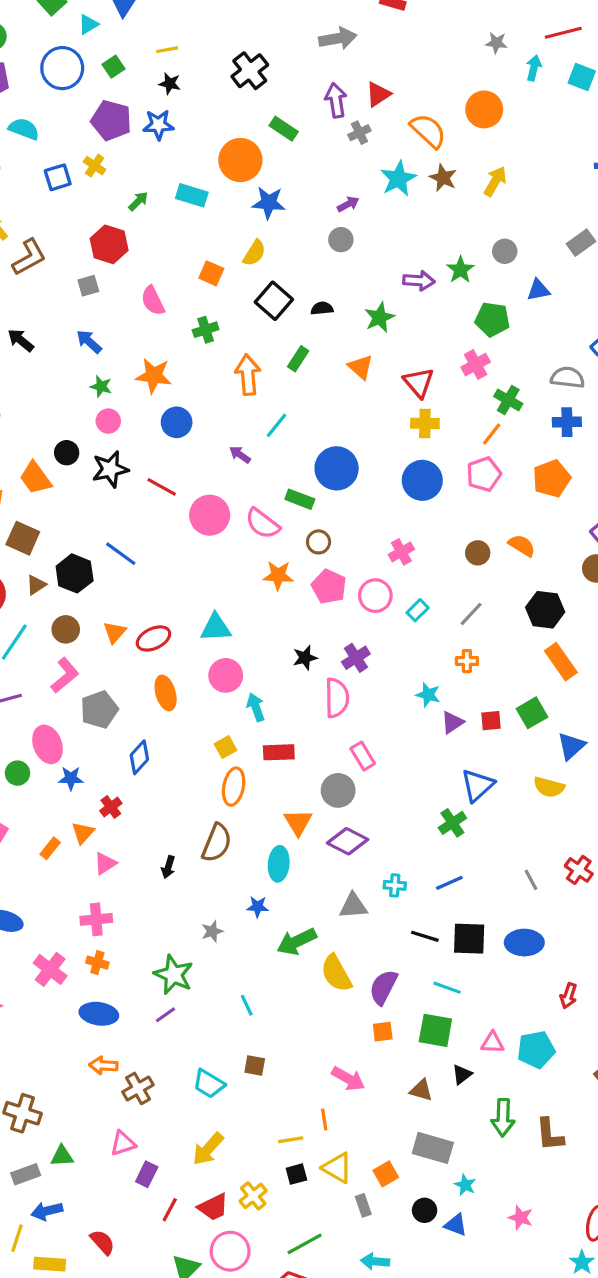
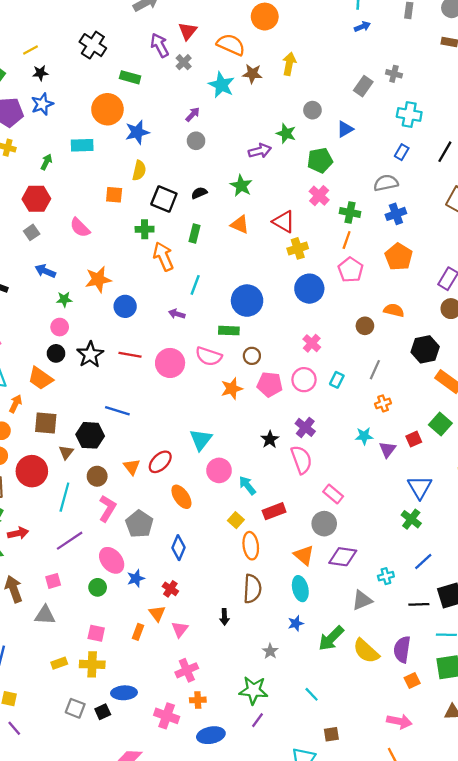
green cross: (206, 330) -> (145, 229), moved, turned 36
pink circle: (108, 421) -> (60, 327), moved
cyan triangle: (216, 628) -> (201, 440), turned -30

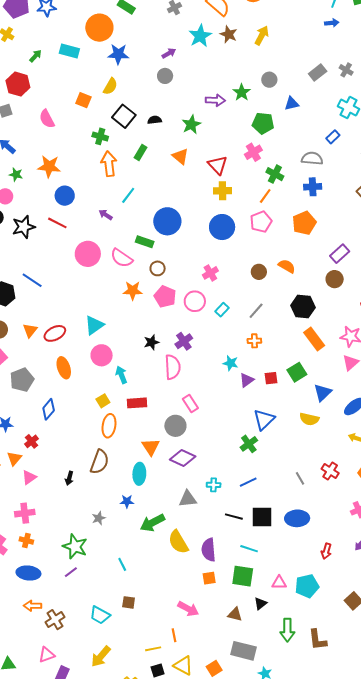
red line: (130, 355) -> (57, 223), moved
purple semicircle: (402, 649) -> (209, 550), turned -30

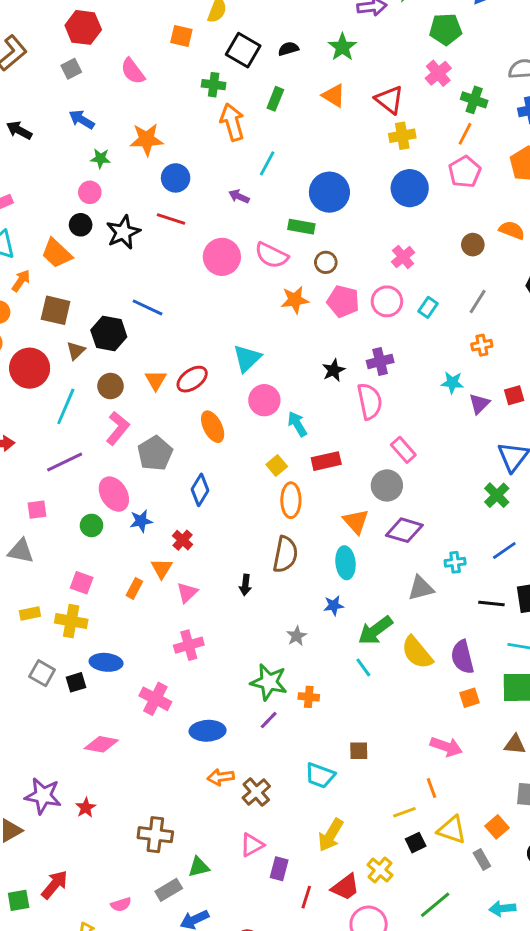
purple cross: (184, 341) -> (380, 361), turned 30
orange cross: (26, 541) -> (309, 697), moved
cyan line: (122, 564) -> (363, 667), moved

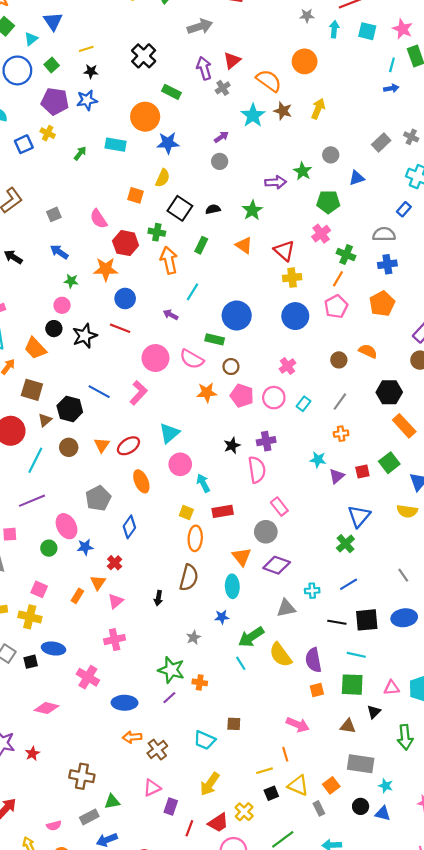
red hexagon: (83, 27) -> (126, 243), moved
pink L-shape: (118, 428) -> (138, 393), moved
yellow square: (277, 466) -> (186, 512), turned -32

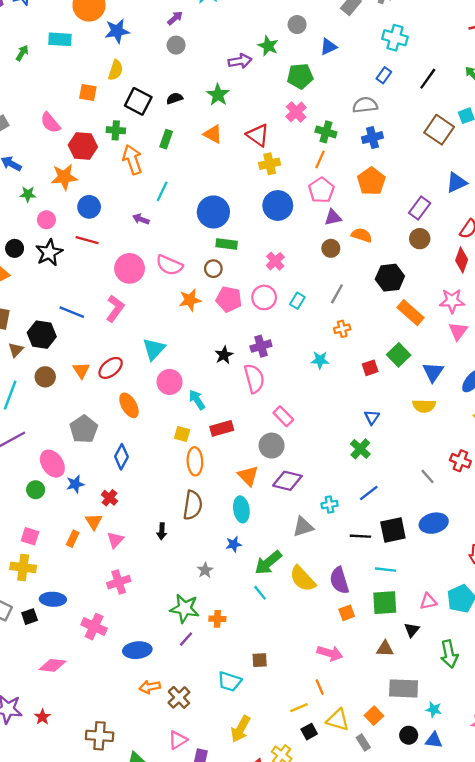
pink circle: (62, 305) -> (46, 220), moved
green rectangle: (215, 339) -> (227, 244), moved
purple triangle: (337, 476) -> (333, 217), moved, turned 35
blue triangle: (359, 516) -> (372, 417), size x0.6

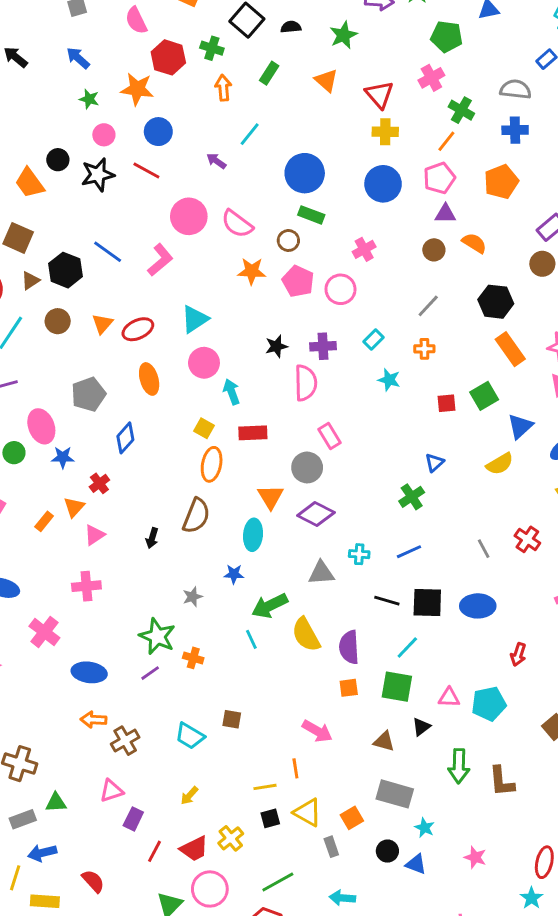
orange arrow: (132, 160) -> (223, 88), size x0.7
cyan rectangle: (297, 301) -> (373, 340), moved
yellow semicircle: (424, 406) -> (500, 464), turned -45
cyan line: (386, 570) -> (407, 647), turned -66
yellow arrow: (241, 729) -> (189, 796), size x0.6

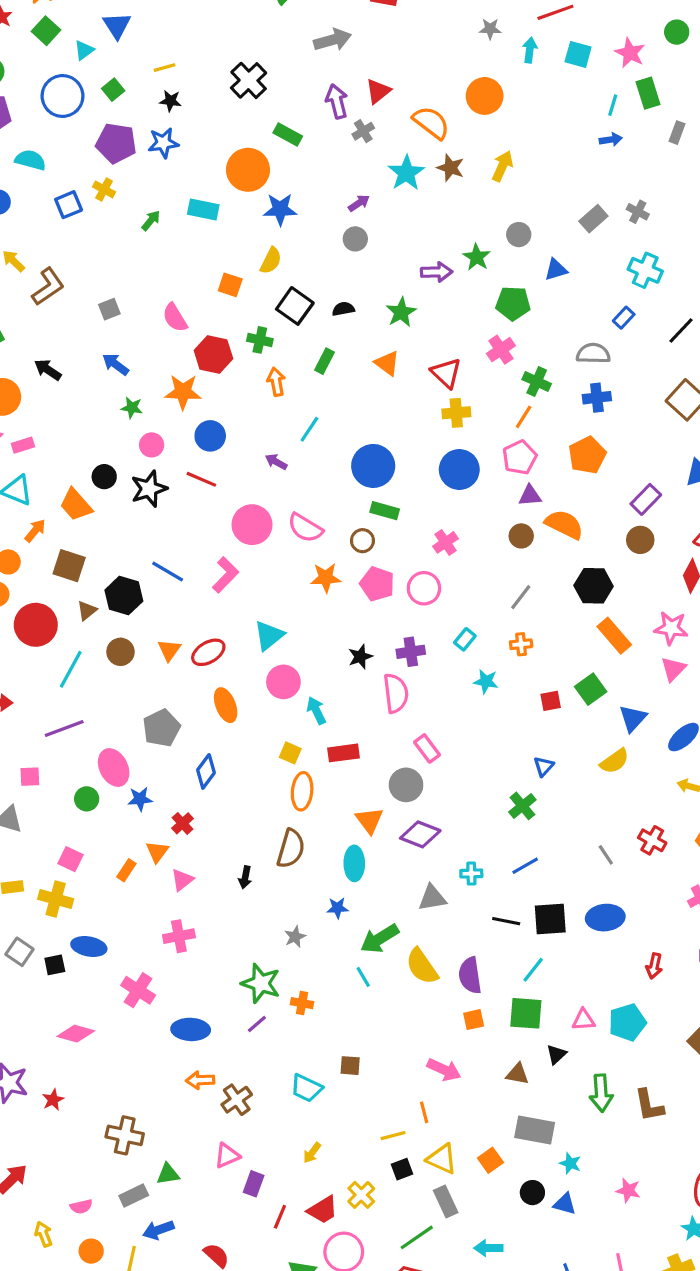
orange semicircle: (474, 243) -> (564, 524), size x1.4
gray rectangle: (331, 847) -> (446, 1201), moved, size x1.4

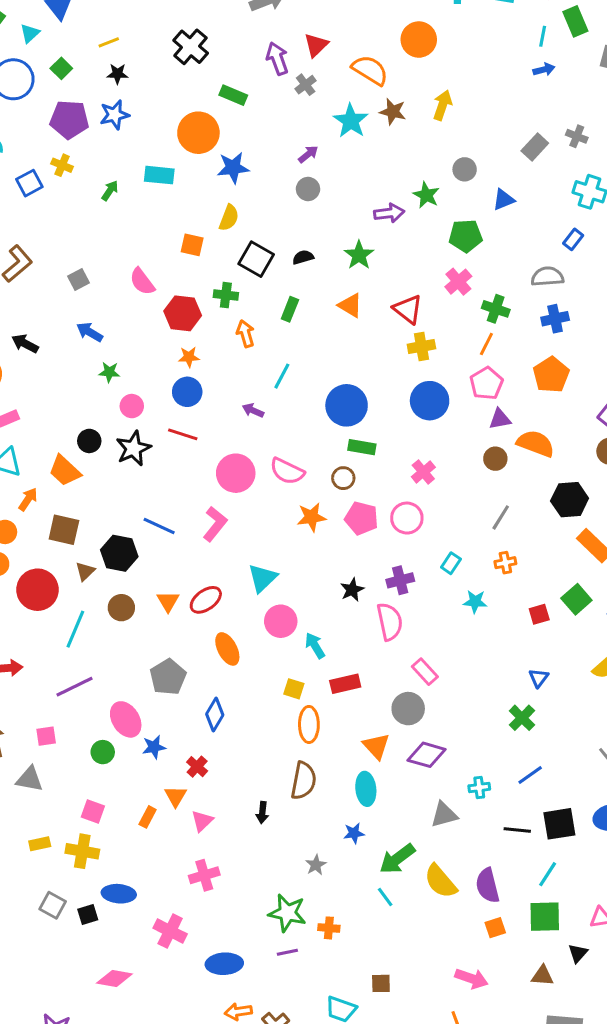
orange star: (183, 392) -> (189, 357), moved, size x0.6
purple line: (257, 1024) -> (287, 952), turned 35

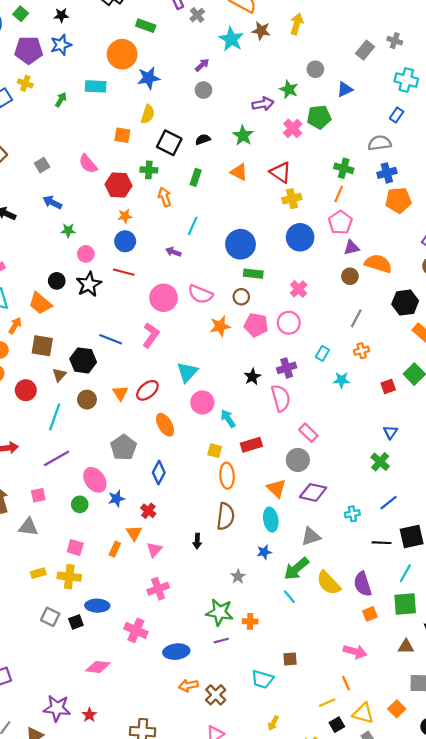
pink cross: (458, 282) -> (293, 128), moved
orange pentagon: (551, 375) -> (398, 200), moved, turned 30
red circle: (37, 590) -> (26, 390), size x0.7
gray triangle: (444, 815) -> (311, 536), moved

